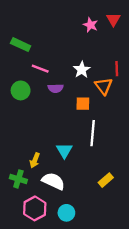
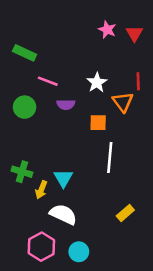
red triangle: (113, 19) -> (134, 33), moved
cyan triangle: (64, 151) -> (63, 178), moved
green cross: (18, 179) -> (22, 172), moved

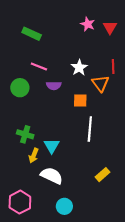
green rectangle: (25, 53) -> (32, 34), moved
green cross: (22, 172) -> (25, 134), moved
pink hexagon: (41, 247) -> (20, 202), moved

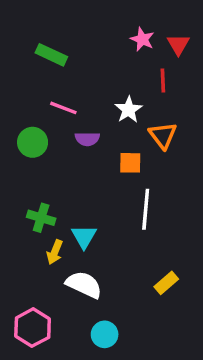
red line: (113, 67) -> (163, 81), moved

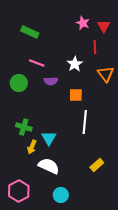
orange triangle: (163, 135) -> (106, 74), moved

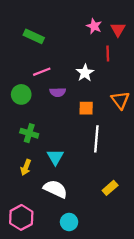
pink line: (37, 63) -> (42, 72), turned -42
orange triangle: (106, 74) -> (120, 100), moved
green cross: (24, 127) -> (29, 133), moved
yellow arrow: (32, 147) -> (26, 167), moved

